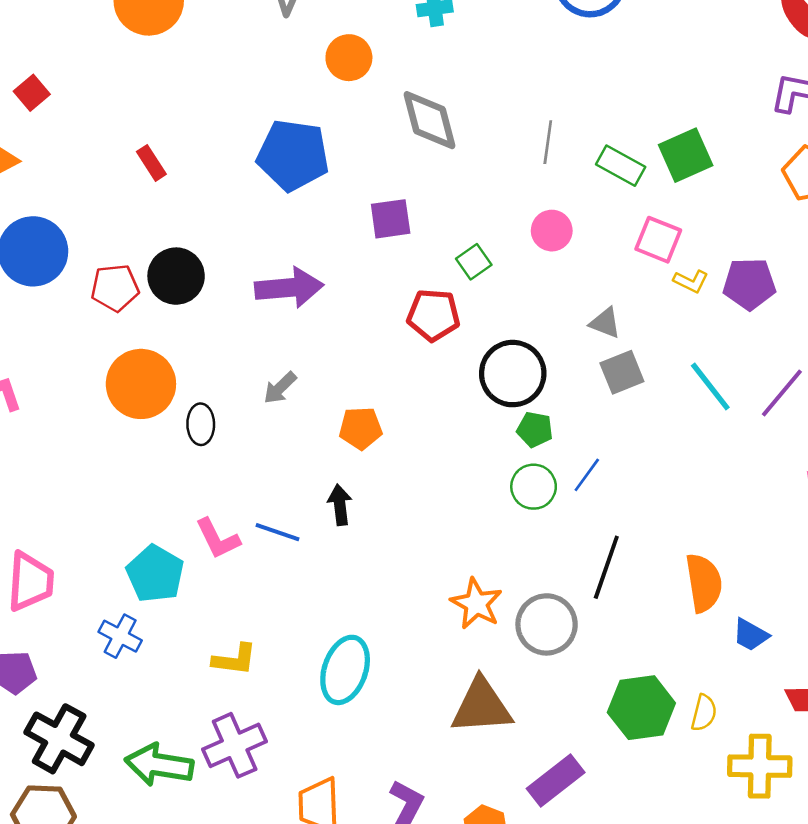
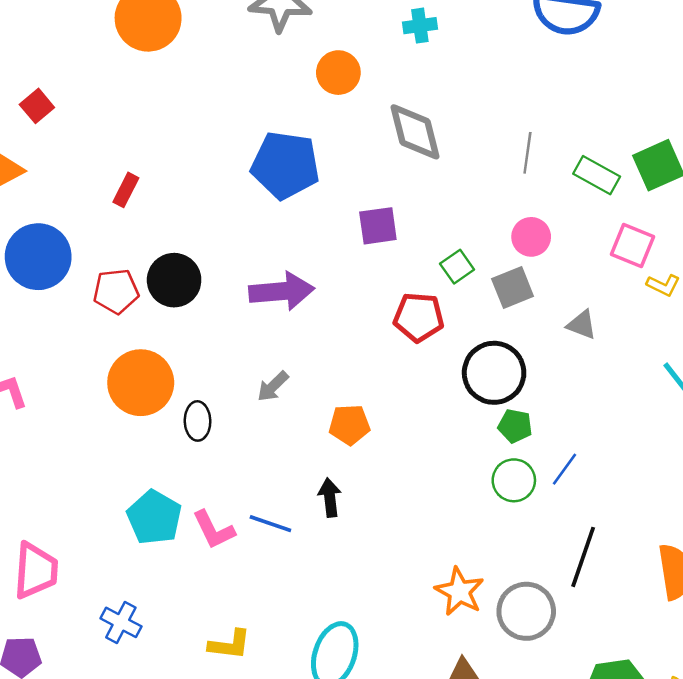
red rectangle: (151, 163) -> (126, 190), moved, turned 60
gray square: (622, 372) -> (513, 288), moved
cyan pentagon: (155, 574) -> (154, 517), moved

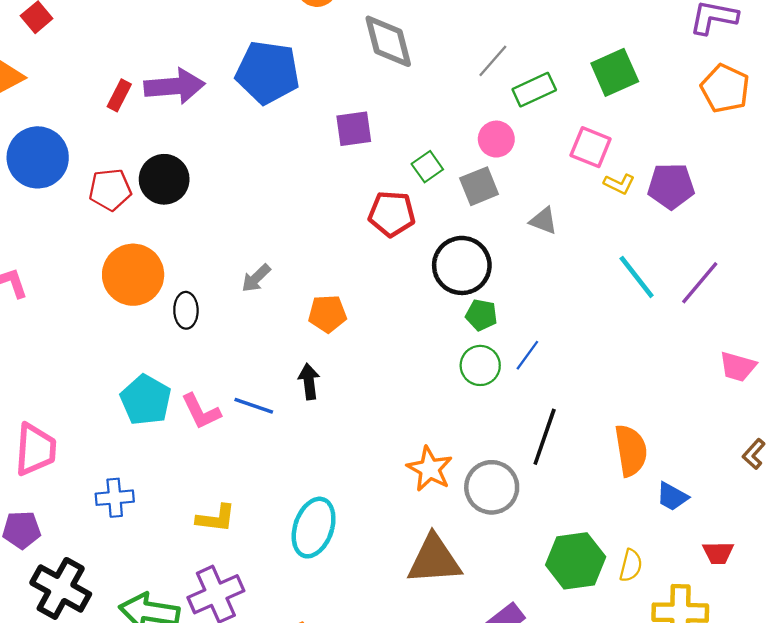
gray line: (527, 153) -> (493, 61), turned 33
green rectangle: (597, 175) -> (534, 90), moved, turned -54
purple arrow: (282, 291) -> (174, 86), moved
blue cross: (121, 622) -> (115, 498), turned -33

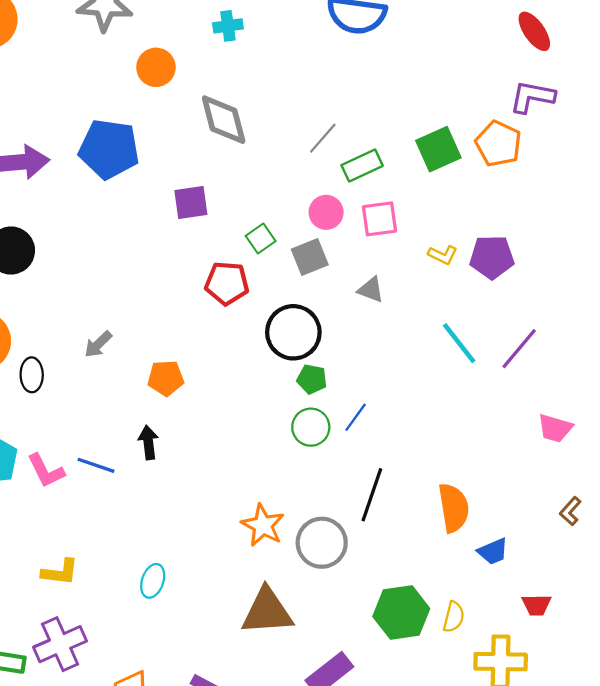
orange pentagon: (725, 88) -> (498, 144), moved
pink square: (591, 147) -> (380, 219), moved, turned -30
blue trapezoid: (672, 497) -> (493, 551), turned -52
cyan ellipse: (314, 528) -> (153, 581), size x0.6

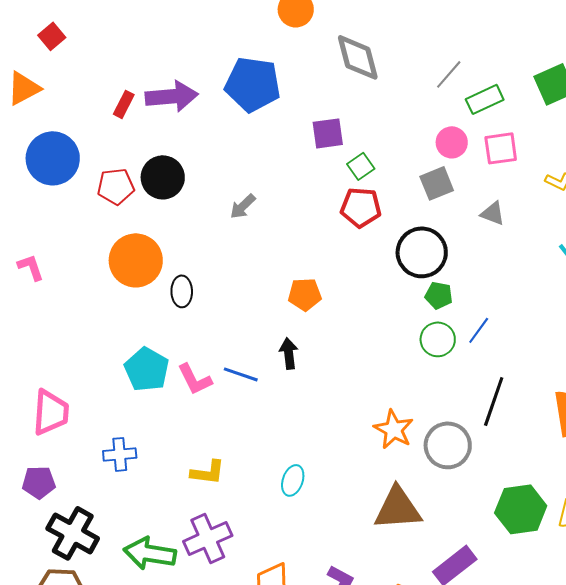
green square: (261, 239) -> (361, 166), moved
gray arrow: (98, 344) -> (243, 206), moved

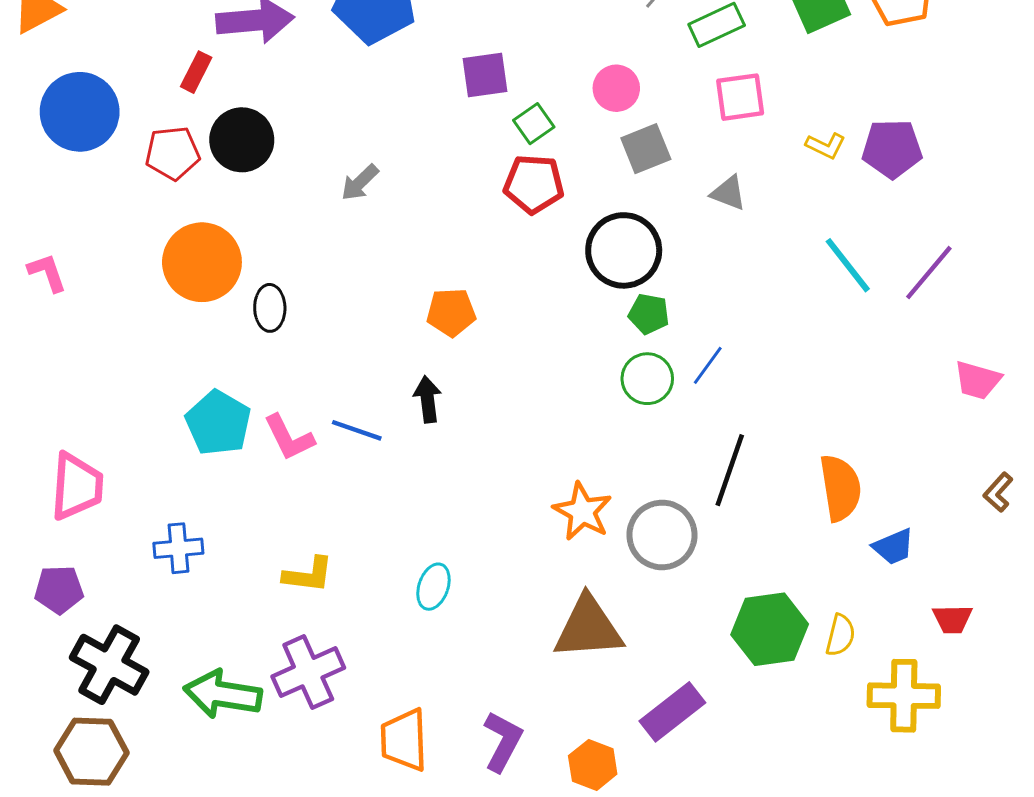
red rectangle: (124, 104) -> (196, 72), moved
pink circle: (452, 142) -> (616, 88), moved

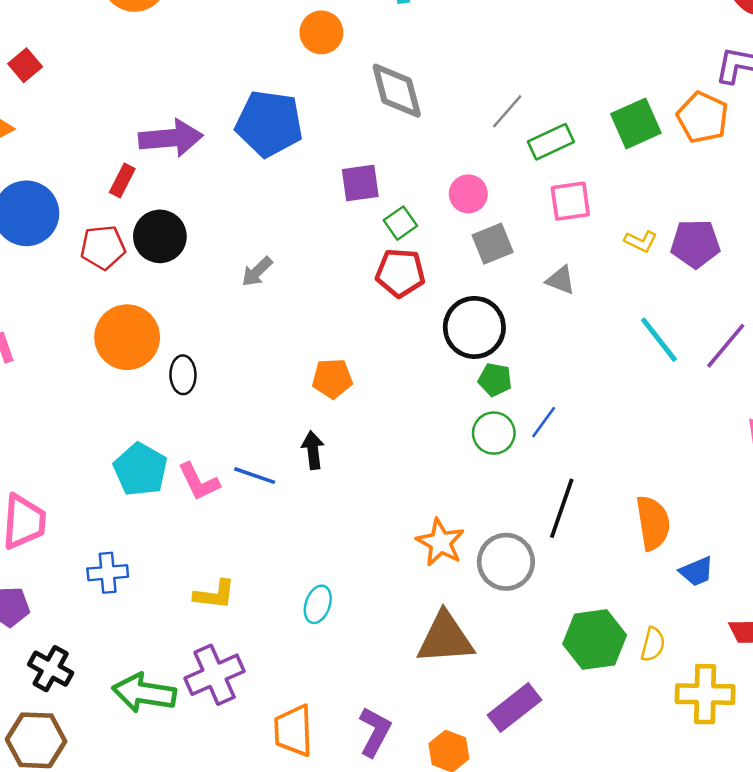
black cross: (109, 665) -> (51, 669), size x0.7

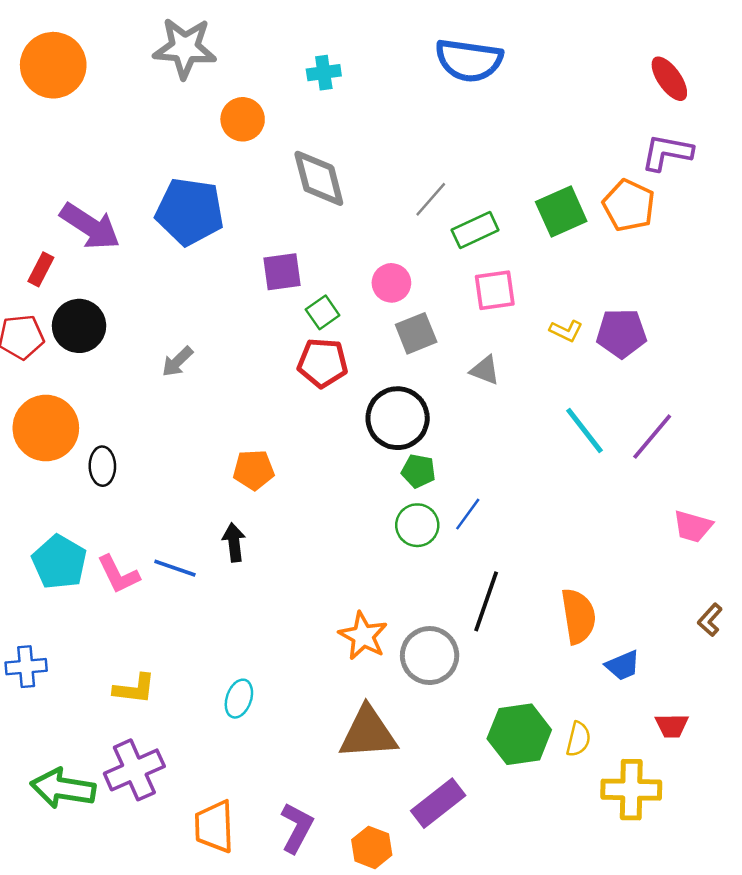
purple arrow: (171, 138) -> (90, 226), turned 38

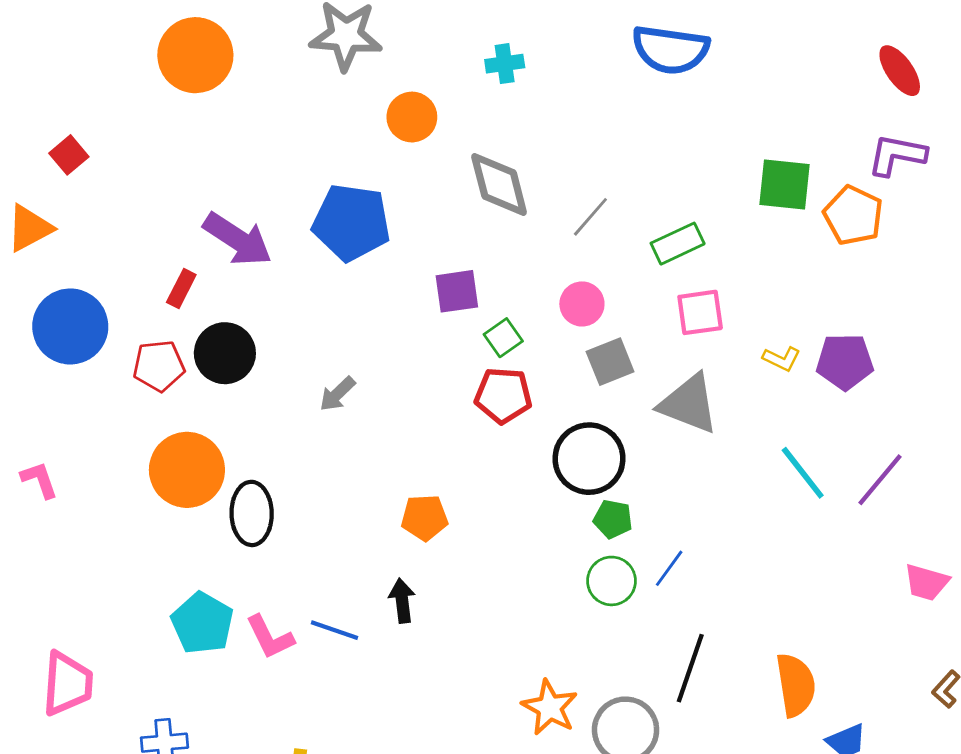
gray line: (431, 199) -> (590, 217), moved
green square: (561, 212) -> (784, 184), moved, turned 30
gray triangle: (485, 370) -> (689, 404), size x1.8
black ellipse: (102, 466) -> (252, 513), size x1.4

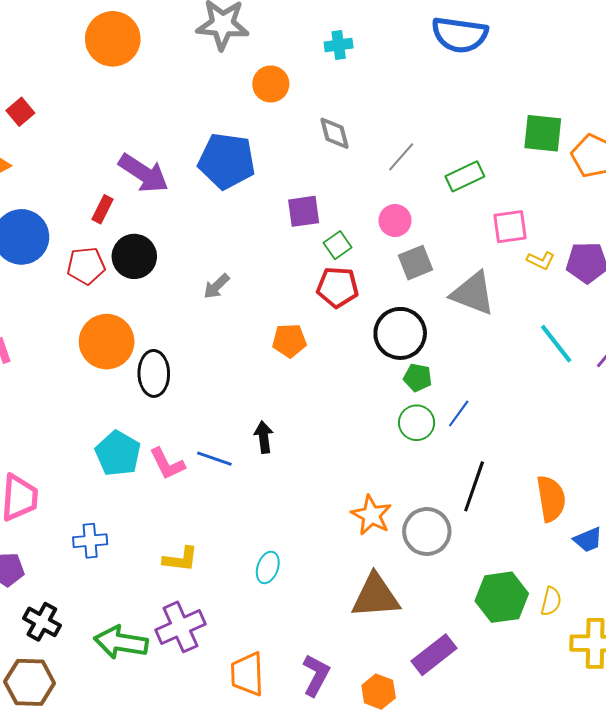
gray diamond: (499, 184) -> (334, 133), size x0.7
pink square: (700, 312) -> (510, 227), moved
orange pentagon: (425, 518) -> (289, 341), moved

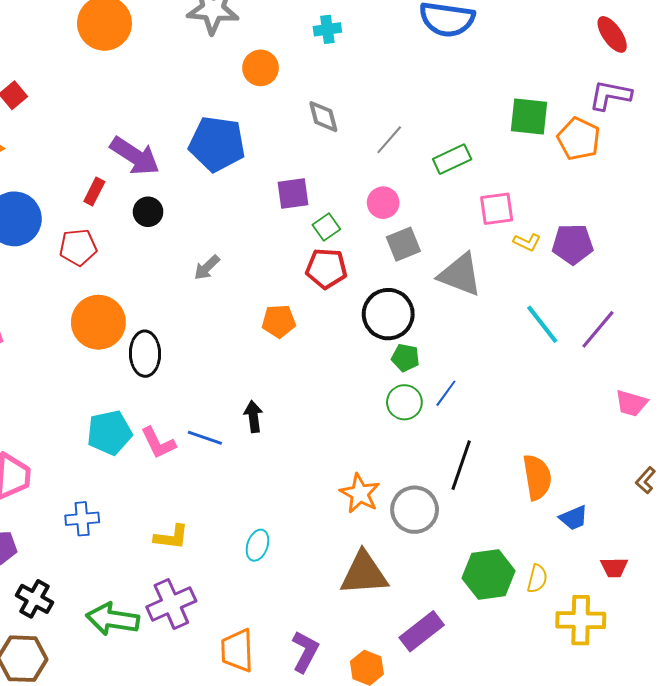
black circle: (134, 256) -> (148, 212), moved, size x0.7
cyan pentagon: (118, 453) -> (110, 433), turned 30

